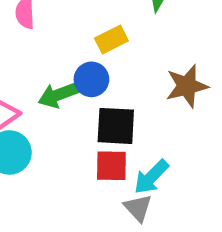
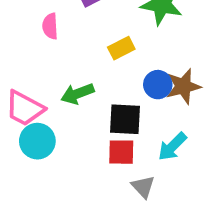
blue circle: (91, 79) -> (158, 85), moved
cyan arrow: (151, 177) -> (172, 147), moved

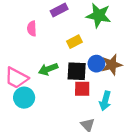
black square: (125, 119) -> (77, 71), moved
cyan arrow: (172, 147) -> (105, 101), turned -30
red square: (121, 152) -> (82, 89), moved

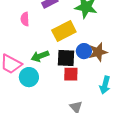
yellow rectangle: (74, 42) -> (64, 31), size x1.6
cyan circle: (24, 98) -> (29, 77), moved
cyan arrow: (105, 101) -> (105, 85), moved

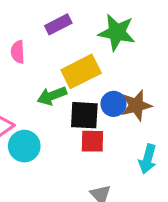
green arrow: (40, 56) -> (52, 96), moved

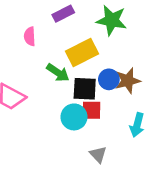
green arrow: (52, 96) -> (58, 73), turned -125
cyan circle: (24, 146) -> (74, 117), moved

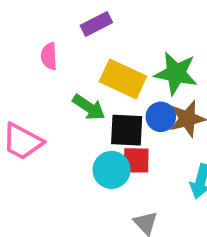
green star: (112, 20) -> (176, 73), moved
yellow rectangle: (82, 52) -> (123, 79), turned 52

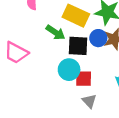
red square: (136, 160) -> (84, 79), moved

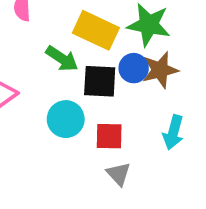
cyan circle: (69, 70) -> (66, 119), moved

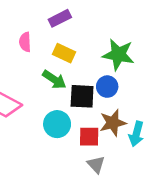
yellow rectangle: (96, 30) -> (64, 53), moved, size x0.7
brown star: (160, 70) -> (113, 123), moved

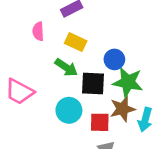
green star: (118, 55) -> (128, 82), moved
blue circle: (107, 87) -> (114, 59), moved

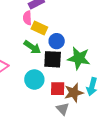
pink semicircle: (38, 31) -> (27, 18), moved
blue circle: (114, 59) -> (57, 41), moved
brown star: (122, 109) -> (74, 93), moved

